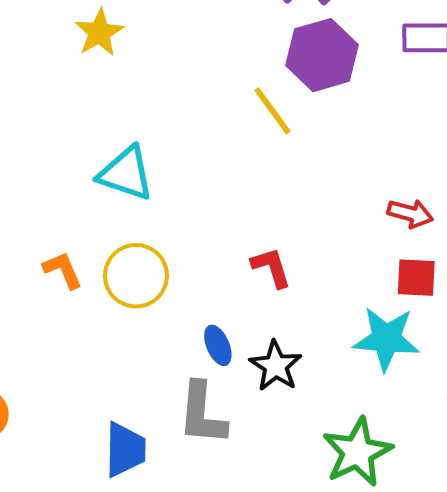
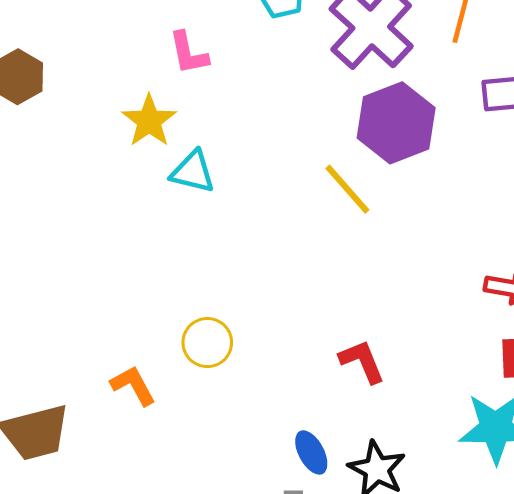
cyan triangle: (126, 173) -> (193, 172), moved, size x0.7
yellow circle: (136, 276) -> (207, 343), moved, size x0.7

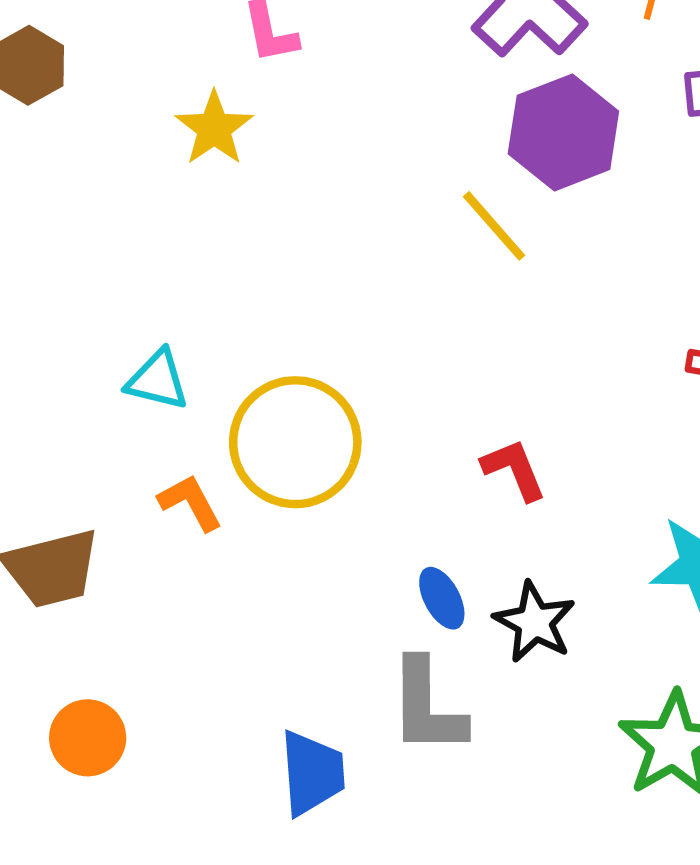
cyan triangle: (193, 172) -> (157, 380), moved
yellow circle: (207, 343) -> (295, 442), size x1.8

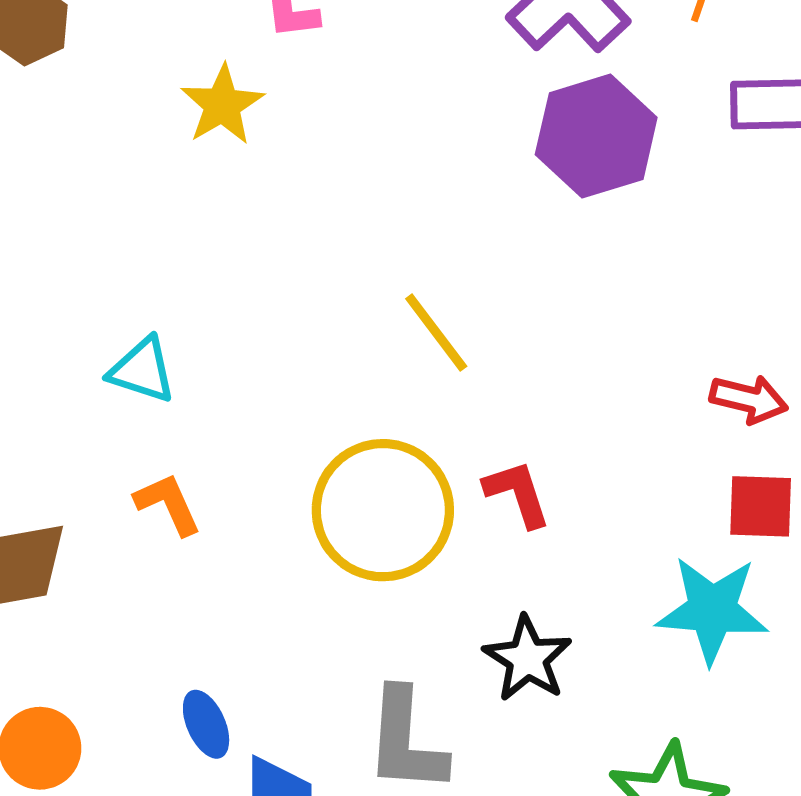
yellow line: (494, 226) -> (436, 332), moved
yellow circle: (295, 442) -> (383, 510), moved
blue ellipse: (442, 598) -> (206, 724), moved

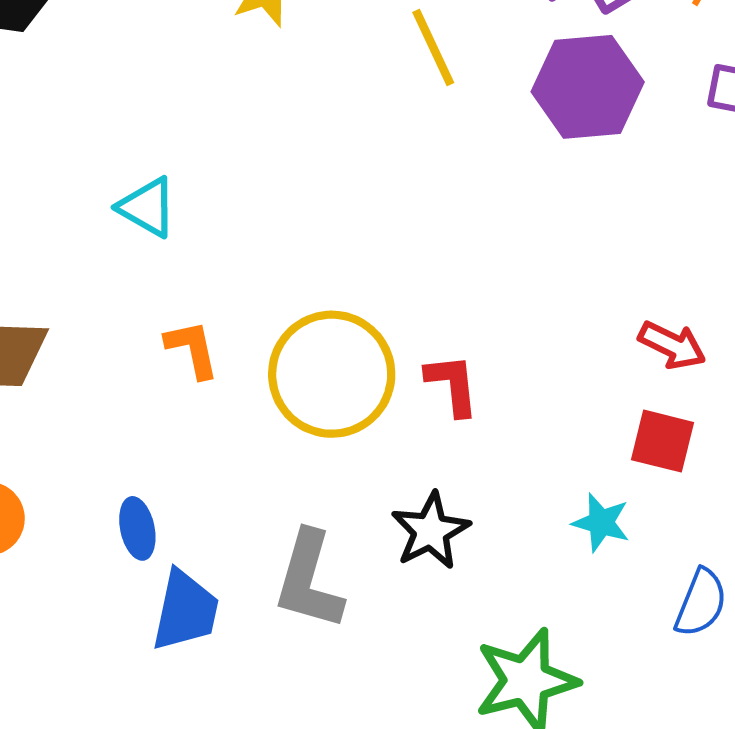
yellow line: (436, 332) -> (433, 48), moved
orange L-shape: (168, 504) -> (192, 349), moved
cyan star: (712, 610) -> (601, 523), size x0.6

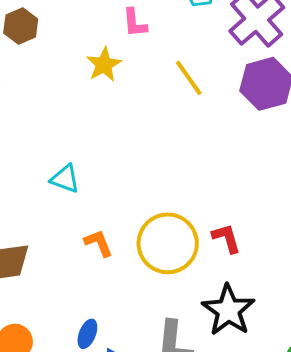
blue ellipse: (137, 528) -> (87, 334), turned 44
black star: (431, 531) -> (228, 310), size x1.4

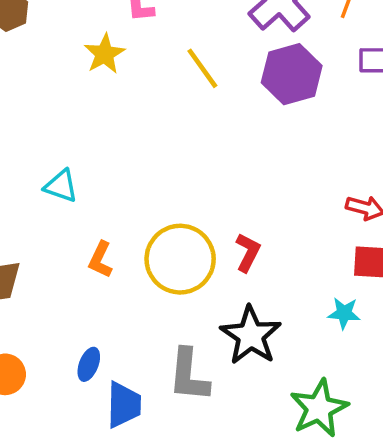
red L-shape: (226, 238) -> (248, 252), turned 44
orange L-shape: (99, 243) -> (100, 260), turned -132

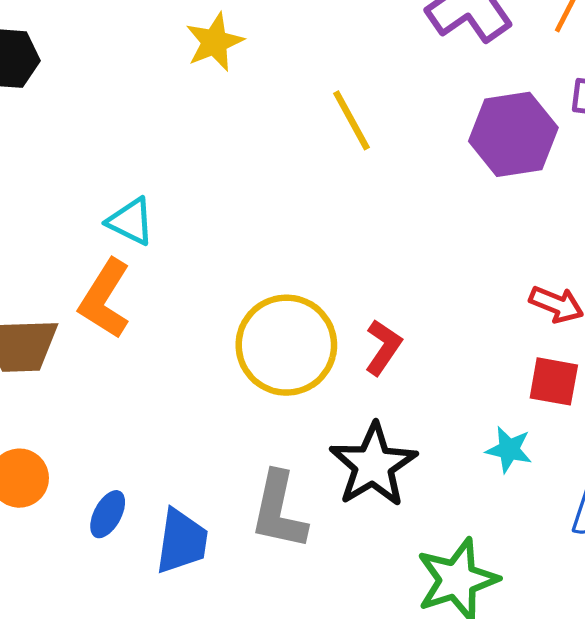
yellow line: (202, 68) -> (351, 120), moved
purple hexagon: (292, 74) -> (513, 134), moved
orange L-shape: (100, 260) -> (105, 299), moved, size x1.5
blue ellipse: (89, 364) -> (108, 514), moved

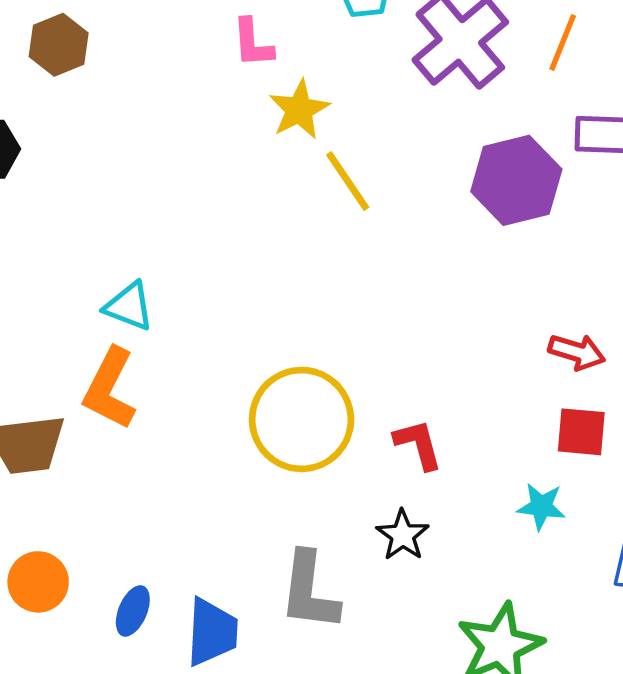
yellow star: (215, 42) -> (299, 110), moved
red L-shape: (383, 347) -> (418, 444), moved, turned -44
black star: (373, 465) -> (403, 535), size x0.6

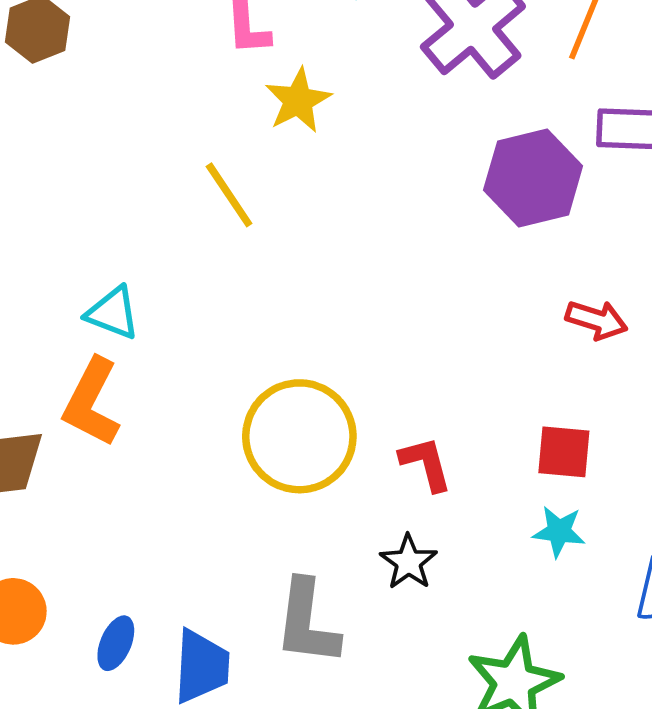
yellow line: (348, 181) -> (229, 195), moved
red arrow: (577, 352) -> (597, 320), moved
red square: (581, 432) -> (564, 452), moved

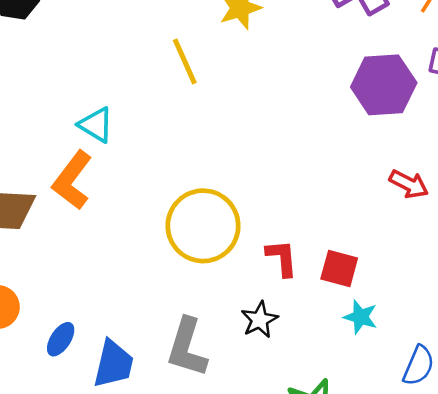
red square: (564, 452) -> (339, 269), moved

